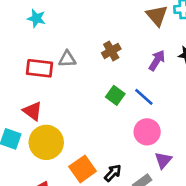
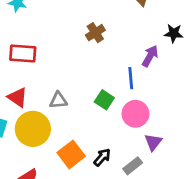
gray triangle: (67, 59) -> (58, 100), moved
purple arrow: (157, 60) -> (150, 56), moved
green square: (115, 95) -> (104, 100), moved
blue line: (144, 97) -> (131, 78), turned 45

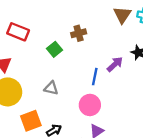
gray triangle: (58, 100) -> (51, 88), moved
green square: (104, 100) -> (54, 49), moved

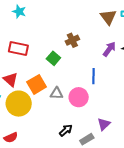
purple arrow: (115, 64) -> (109, 49), moved
pink circle: (90, 105) -> (79, 97), moved
orange square: (31, 121) -> (37, 84), moved

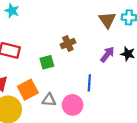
green square: (53, 58) -> (47, 62), turned 32

